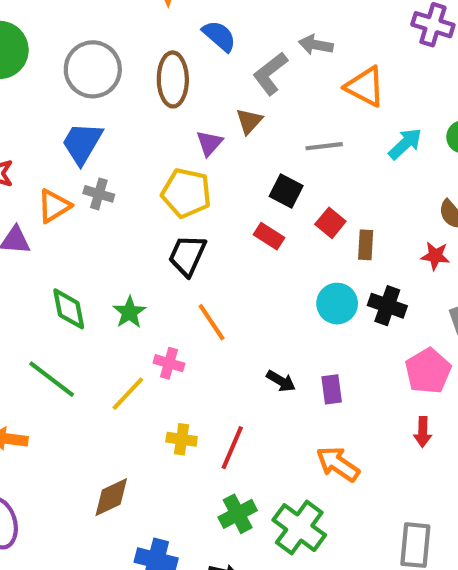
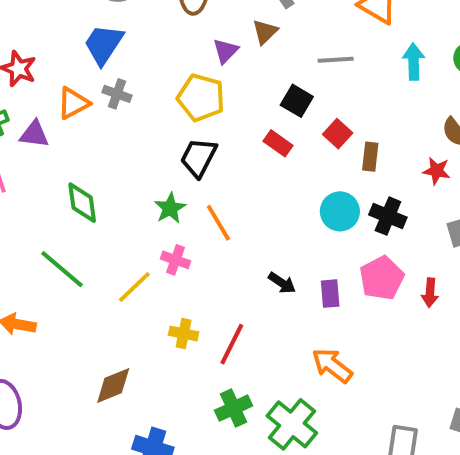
cyan arrow: (405, 144) -> (414, 62), turned -52
green star: (129, 312) -> (170, 208), moved
pink pentagon: (428, 371) -> (382, 278), moved
red arrow: (423, 432) -> (430, 293), moved

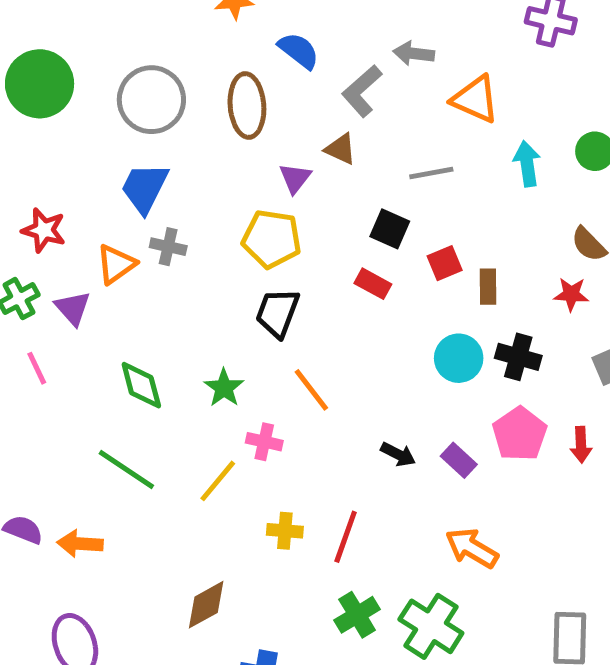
brown triangle: (265, 32) -> (341, 149), turned -44
purple triangle: (34, 134) -> (73, 308), turned 48
red square: (338, 134) -> (445, 263), turned 32
green star: (170, 208) -> (224, 388), moved
purple rectangle: (330, 294) -> (459, 460), turned -36

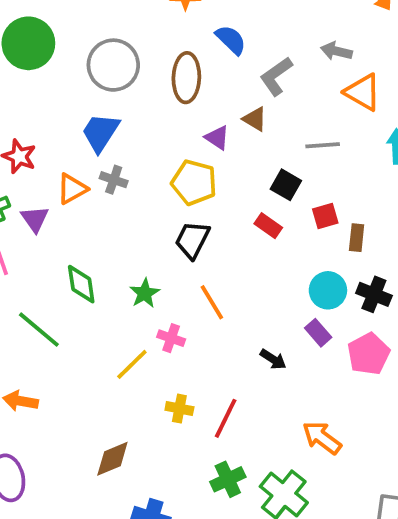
gray arrow: (414, 53) -> (336, 51), moved
purple triangle: (295, 178) -> (217, 138), turned -40
purple rectangle: (459, 460) -> (318, 333), moved
green line: (126, 470) -> (39, 330), moved

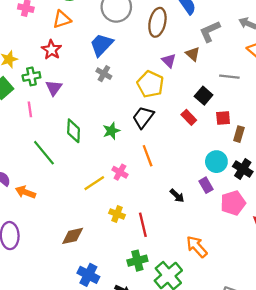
orange triangle: (72, 189) -> (62, 19), moved
green star: (145, 293) -> (111, 131), moved
red line: (226, 418) -> (143, 225), turned -50

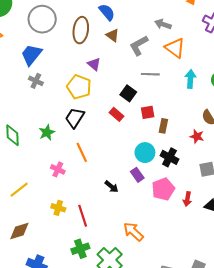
gray L-shape: (210, 31) -> (139, 45), moved
brown triangle: (193, 54) -> (113, 35), moved
yellow line: (94, 183) -> (19, 190), moved

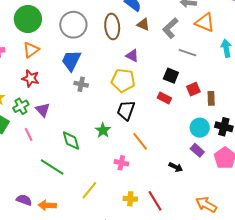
gray line: (150, 74) -> (187, 53), turned 30

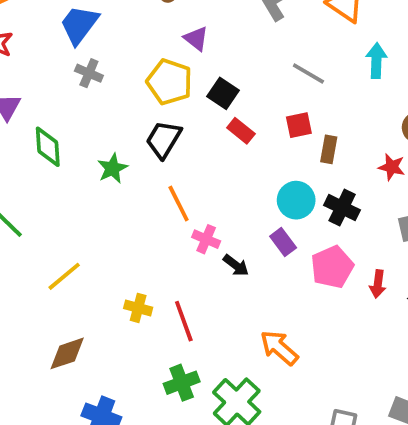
gray line: (187, 53) -> (308, 73), moved
black square: (171, 76) -> (223, 93), moved
green diamond: (71, 141) -> (48, 147), moved
pink cross: (121, 163) -> (206, 239), moved

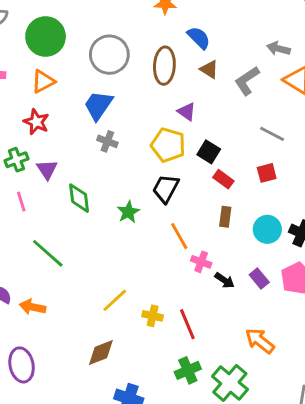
brown rectangle: (329, 149) -> (225, 217), moved
purple rectangle: (283, 242) -> (259, 279), moved
yellow line: (64, 276) -> (115, 300), moved

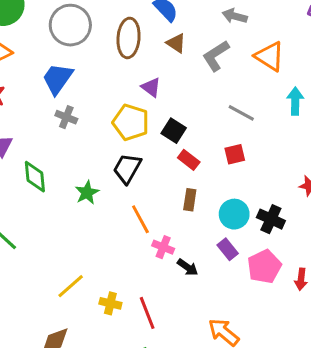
gray arrow: (278, 49) -> (235, 16), moved
purple rectangle: (259, 279) -> (228, 249), moved

